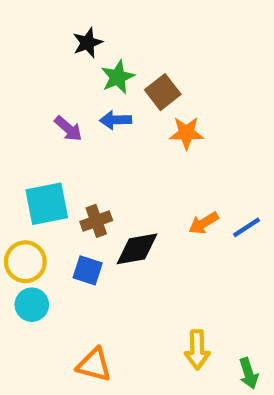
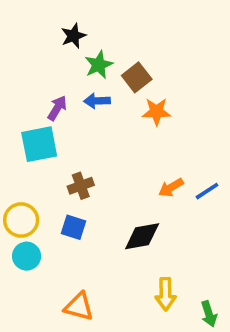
purple arrow: (68, 129) -> (57, 108), turned -100
cyan square: (47, 204) -> (39, 144), moved
black diamond: (137, 249) -> (142, 236), moved

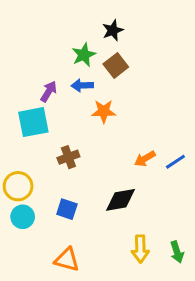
black star: (73, 36) -> (113, 30), moved
orange star: (157, 112) -> (104, 111), moved
blue square: (73, 227) -> (67, 209), moved
green arrow: (209, 314) -> (177, 252), moved

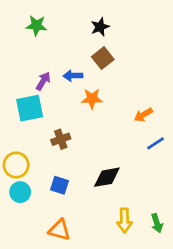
green star: (84, 55) -> (36, 26), moved, turned 30
orange arrow: (145, 159) -> (143, 115), moved

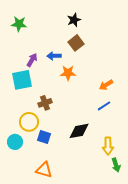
green star: (36, 26) -> (19, 24), moved
blue line: (156, 143) -> (104, 106), moved
yellow circle: (16, 165) -> (29, 122), moved
yellow arrow: (124, 220) -> (108, 146), moved

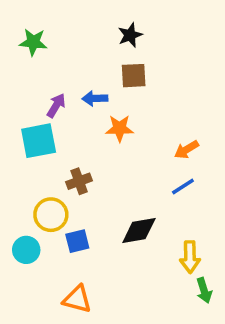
brown square: (76, 43) -> (134, 76), turned 35
blue square: (44, 137) -> (77, 241), turned -32

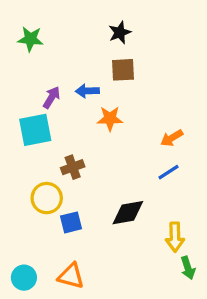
cyan circle: (26, 250) -> (24, 278), moved

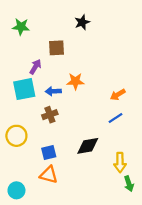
brown square: (123, 70) -> (57, 48), moved
blue arrow: (87, 91) -> (53, 91), moved
yellow circle: (47, 198) -> (16, 136), moved
orange triangle: (71, 276) -> (49, 175), moved

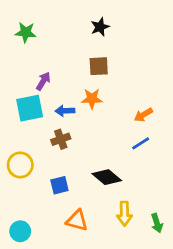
brown square: (57, 48) -> (99, 66), moved
black diamond: (88, 146) -> (107, 177), turned 50
yellow arrow: (120, 163) -> (124, 214), moved
orange triangle: (49, 175) -> (77, 220), moved

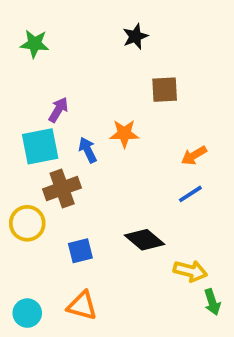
brown square: (99, 66) -> (165, 90), moved
blue arrow: (65, 111) -> (88, 150), turned 66
brown cross: (61, 139) -> (62, 188), moved, size x1.4
yellow arrow: (124, 214) -> (190, 271), moved, turned -75
orange triangle: (77, 220) -> (82, 306), moved

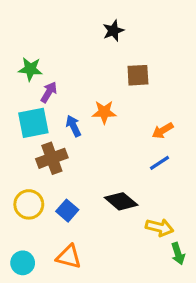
green star: (35, 44) -> (30, 69), moved
yellow circle: (27, 223) -> (29, 204), moved
blue square: (80, 251) -> (67, 211), turned -35

